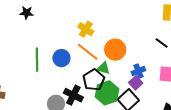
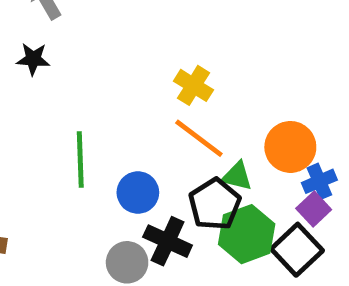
black star: (27, 13) -> (33, 59), moved
orange circle: (115, 50) -> (290, 147), moved
blue circle: (61, 58) -> (138, 193), moved

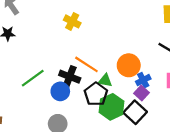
yellow cross: (194, 85) -> (72, 21), moved
green line: (80, 159) -> (33, 78), turned 60
black cross: (168, 241) -> (70, 77), moved

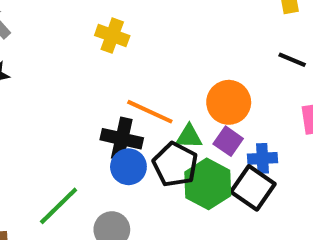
green line: (33, 78) -> (59, 206), moved
blue cross: (143, 80) -> (262, 158), moved, turned 32
blue circle: (60, 91) -> (128, 167), moved
purple square: (141, 93) -> (228, 141), moved

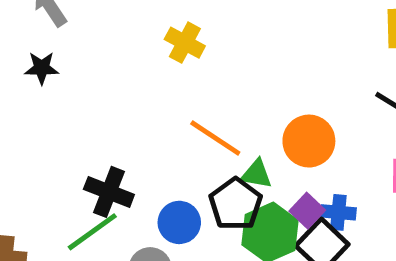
black cross: (122, 139) -> (109, 192), moved
purple square: (228, 141) -> (307, 211), moved
blue circle: (128, 167) -> (179, 222), moved

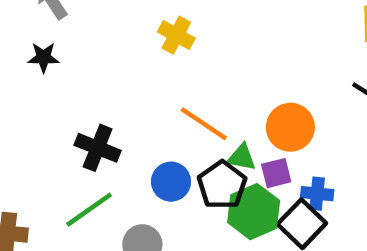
black cross: (109, 192) -> (98, 148), moved
purple square: (307, 211) -> (276, 173), moved, turned 32
blue circle: (179, 222) -> (171, 182), moved

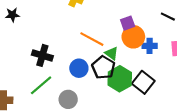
green triangle: (242, 157) -> (111, 53), turned 32
purple square: (276, 173) -> (128, 23), moved
blue cross: (317, 194) -> (150, 46), moved

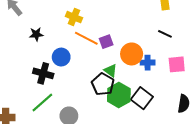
black star: (12, 15) -> (36, 34), moved
purple square: (128, 23) -> (106, 42), moved
orange line: (92, 39) -> (86, 38), moved
blue circle: (79, 68) -> (61, 57), moved

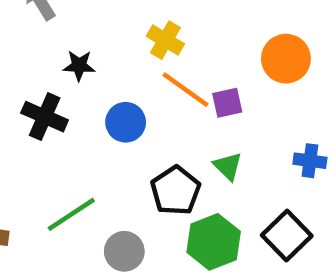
orange circle: (132, 54) -> (286, 59), moved
black cross: (43, 73) -> (45, 117), moved
black pentagon: (103, 84) -> (176, 191), moved
green hexagon: (119, 95) -> (214, 242), moved

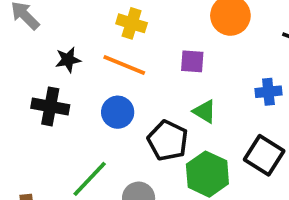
orange line: (185, 90) -> (124, 65), moved
purple square: (227, 103) -> (192, 61), turned 30
blue circle: (126, 122) -> (118, 112), moved

